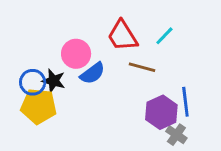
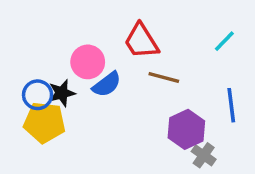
cyan line: (164, 36) -> (224, 41), moved
black star: (54, 81) -> (62, 93), turned -30
blue line: (185, 102) -> (231, 105), moved

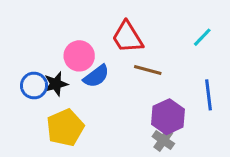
yellow pentagon: (44, 122) -> (65, 128), moved, turned -30
gray cross: (204, 155) -> (163, 140), moved

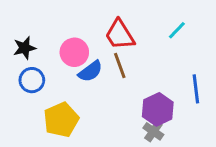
cyan line: (202, 37) -> (177, 30), moved
brown line: (148, 70) -> (120, 65), moved, turned 55
black star: (56, 84) -> (25, 48), moved

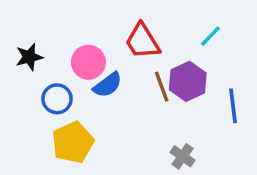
brown line: (120, 65) -> (162, 87), moved
blue circle: (32, 80) -> (57, 99), moved
purple hexagon: (158, 109) -> (188, 81), moved

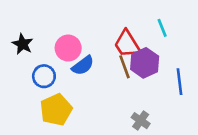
cyan line: (210, 36) -> (162, 28), turned -66
red trapezoid: (142, 41) -> (127, 44), moved
black star: (29, 57) -> (22, 44), turned -30

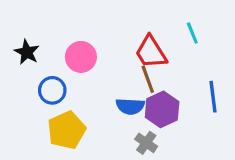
purple hexagon: (145, 63) -> (162, 109), moved
blue semicircle: (83, 65) -> (130, 106), moved, turned 40
gray cross: (141, 121) -> (146, 143), moved

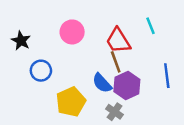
pink circle: (81, 57) -> (72, 32), moved
blue semicircle: (130, 106) -> (102, 83), turned 45
yellow pentagon: (67, 130) -> (71, 102), moved

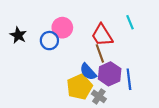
blue circle: (41, 71) -> (49, 41), moved
blue line: (167, 76) -> (129, 79), moved
yellow pentagon: (71, 102) -> (80, 87), moved

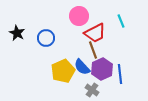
pink circle: (62, 28) -> (79, 16), moved
red trapezoid: (102, 35) -> (95, 33), turned -85
yellow pentagon: (80, 87) -> (63, 71), moved

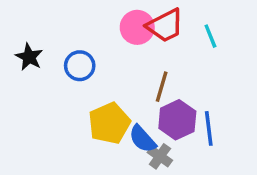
red trapezoid: (95, 33) -> (165, 26), moved
brown line: (93, 50) -> (162, 87), turned 36
blue semicircle: (82, 67) -> (142, 139), moved

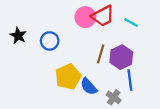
cyan line: (210, 36) -> (131, 23), turned -40
purple hexagon: (177, 120) -> (121, 57), moved
gray cross: (160, 156) -> (114, 97), moved

